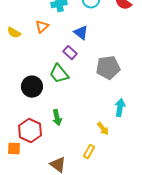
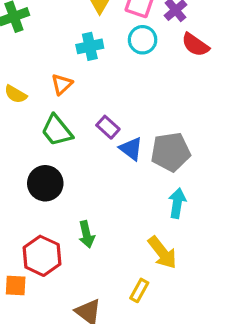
blue triangle: (81, 33) -> (131, 149), moved
green trapezoid: (59, 74) -> (57, 130), moved
cyan arrow: (120, 108) -> (177, 203), moved
yellow arrow: (103, 129) -> (162, 253), size x1.5

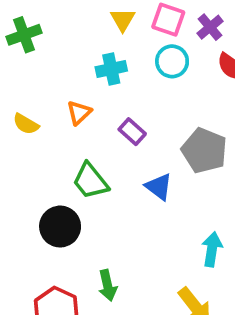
purple rectangle: (108, 127) -> (132, 132), moved
green trapezoid: (57, 130) -> (90, 181), moved
gray pentagon: (171, 152) -> (204, 151), moved, turned 30

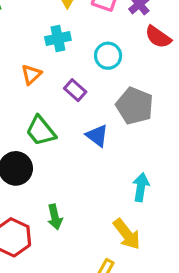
cyan circle: (172, 61) -> (108, 56), moved

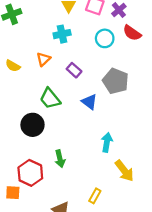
cyan circle: (108, 56) -> (105, 38), moved
cyan arrow: (141, 187) -> (107, 142), moved
yellow arrow: (127, 234) -> (124, 171), moved

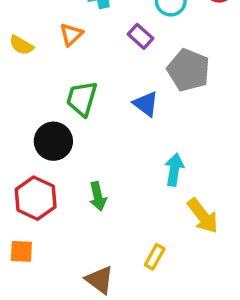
purple rectangle: (74, 70) -> (140, 36), moved
green trapezoid: (50, 99) -> (82, 99), turned 55
red hexagon: (30, 173) -> (36, 198), moved

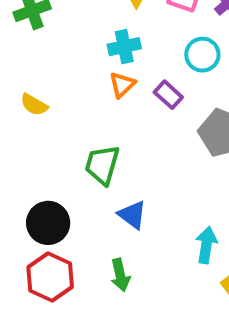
orange triangle: (71, 35) -> (122, 85), moved
blue triangle: (146, 104) -> (132, 215), moved
black circle: (53, 141) -> (48, 223), moved

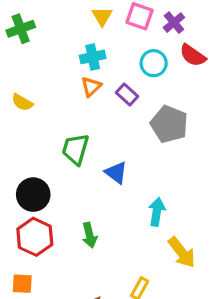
blue triangle: (132, 215) -> (116, 173), moved

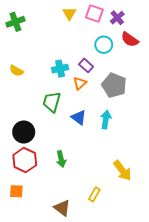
cyan cross: (93, 57) -> (60, 69), moved
orange triangle: (91, 87) -> (80, 83), moved
cyan arrow: (157, 212) -> (106, 120), moved

